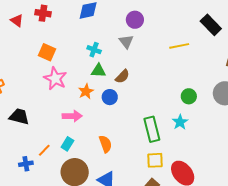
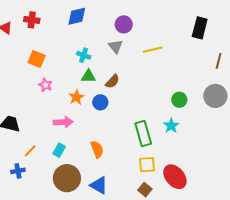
black rectangle: (211, 25) -> (200, 28), turned 60
yellow line: (179, 46) -> (153, 50), moved
pink star: (55, 79) -> (45, 85), size x0.6
orange line: (44, 150) -> (30, 151), moved

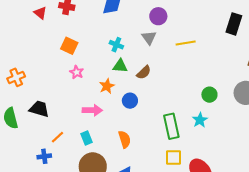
blue circle: (100, 102) -> (130, 101), moved
cyan rectangle: (59, 150) -> (87, 138), turned -56

